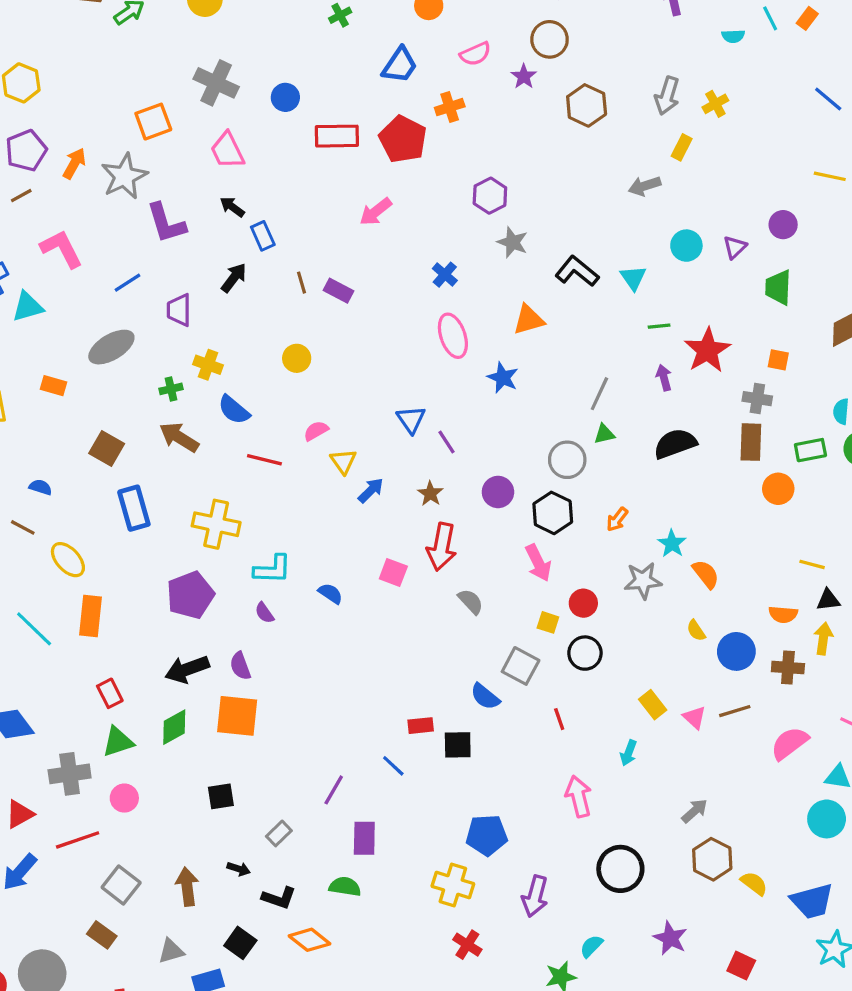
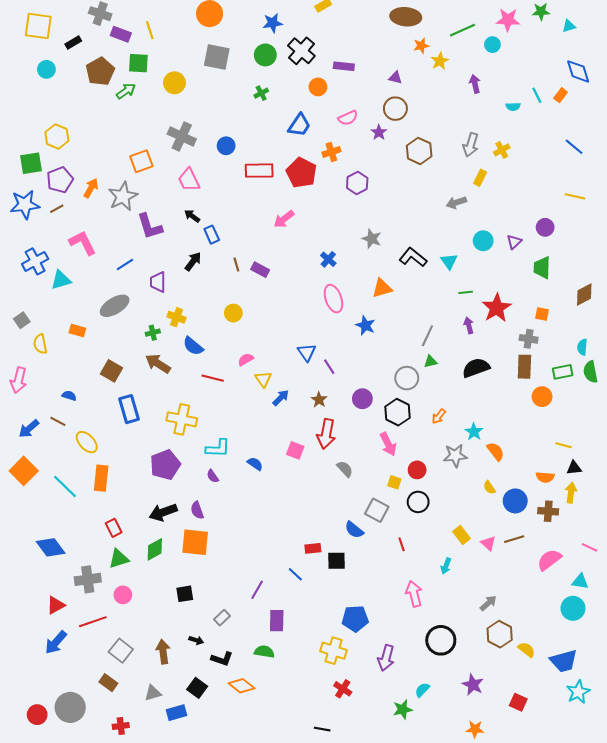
purple hexagon: (490, 196) -> (357, 183), moved

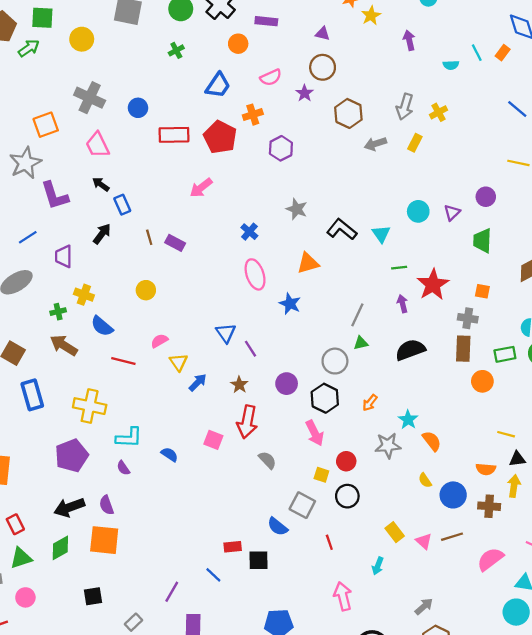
gray arrow: (456, 203) -> (375, 144), moved

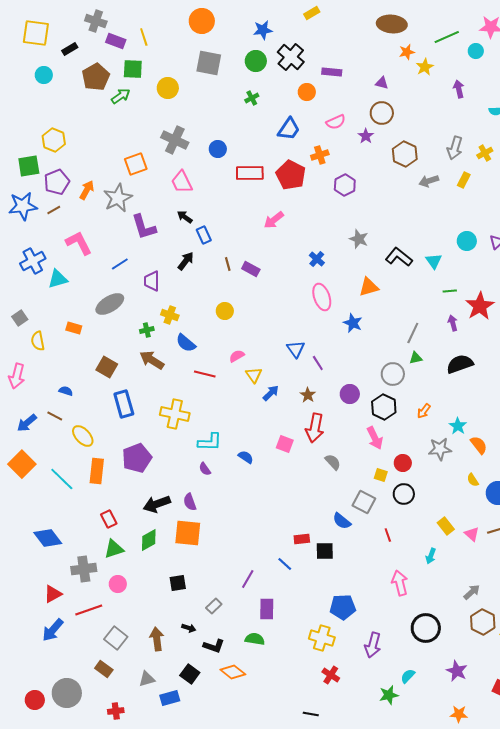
purple pentagon: (72, 456) -> (137, 458), moved

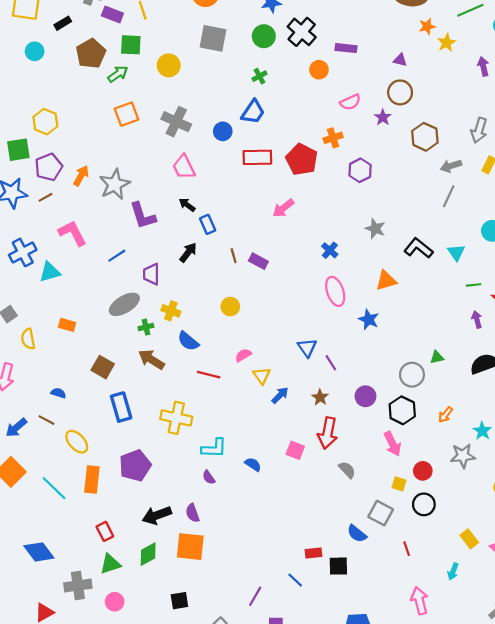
blue trapezoid: (289, 129) -> (253, 112), moved
orange square: (136, 164) -> (127, 114), moved
gray ellipse: (110, 304) -> (124, 304), moved
gray line: (413, 333) -> (449, 196), moved

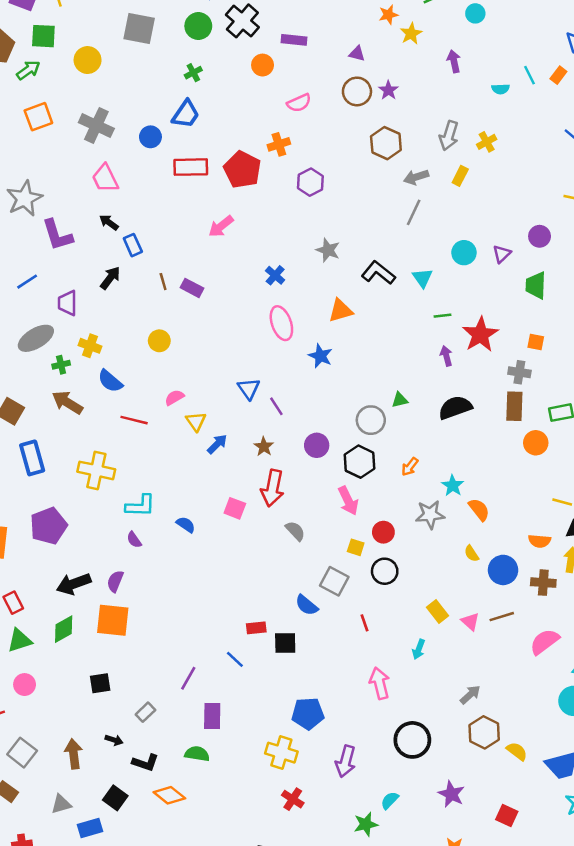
purple star: (383, 117) -> (388, 90), moved
purple semicircle: (192, 513) -> (115, 581), turned 42

